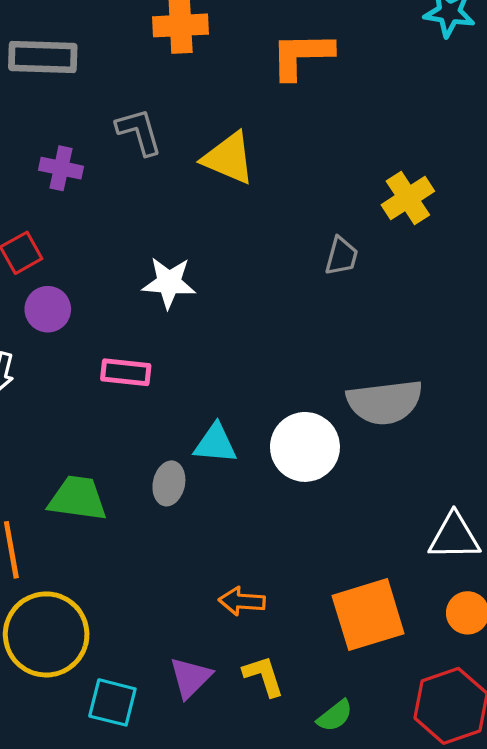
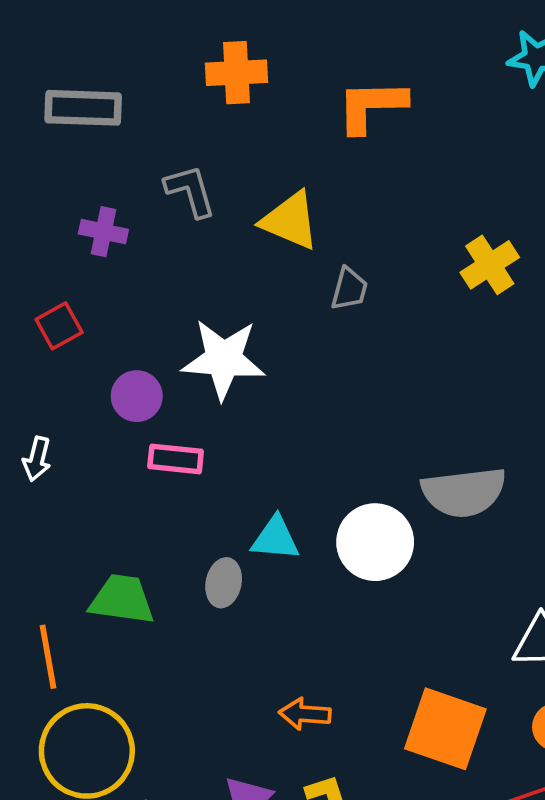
gray trapezoid: (341, 256) -> (349, 289), moved
white star: (169, 283) -> (224, 359), size x1.4
purple circle: (48, 309) -> (137, 396), moved
orange square: (368, 615) -> (445, 729), turned 36

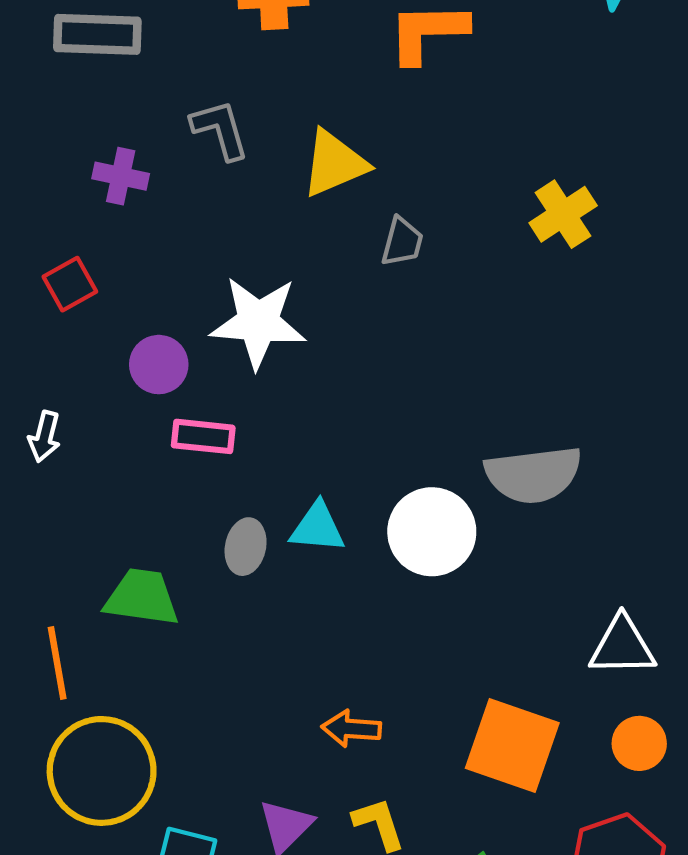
yellow triangle: (290, 221) -> (334, 163), turned -46
gray ellipse: (224, 583) -> (246, 547), moved

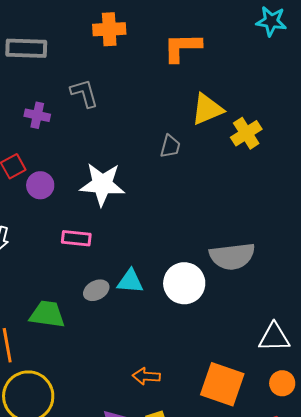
yellow triangle: (334, 163) -> (207, 109), moved
purple circle: (159, 365) -> (40, 185), moved
gray ellipse: (246, 547) -> (96, 290), turned 50

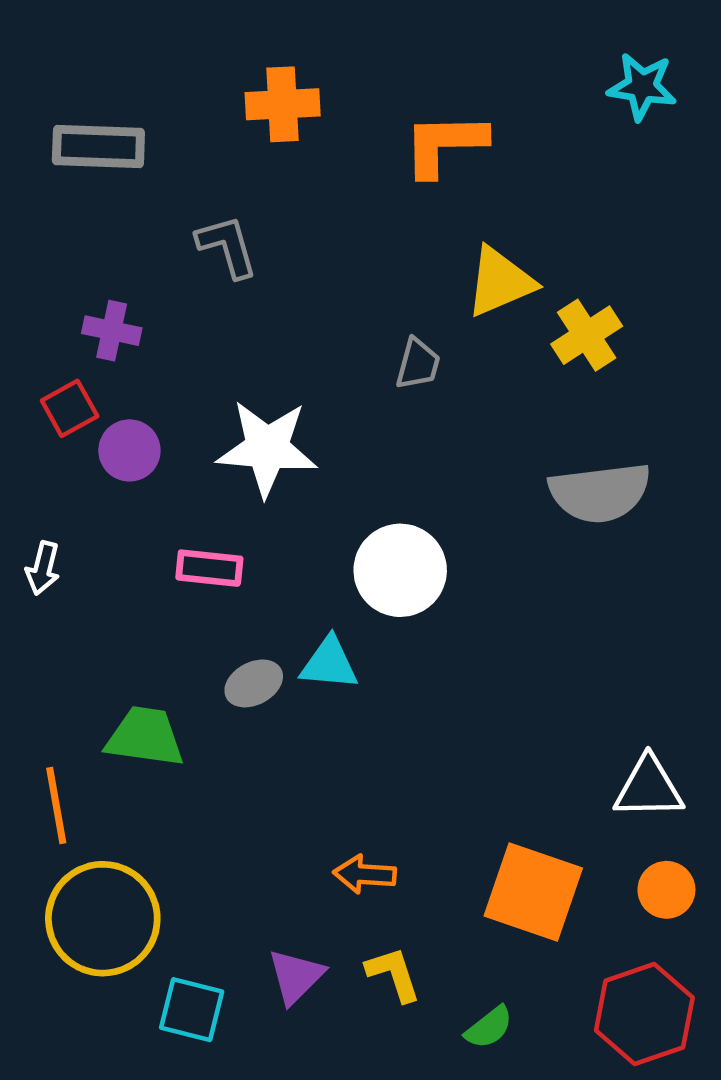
purple cross: (37, 115) -> (112, 331), moved
gray semicircle: (232, 256) -> (600, 493), moved
white circle: (184, 283) -> (400, 570), moved

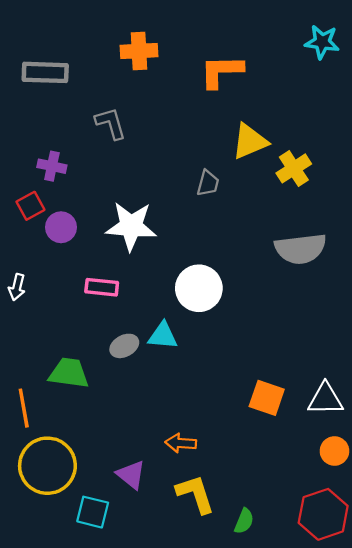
orange square: (533, 892) -> (267, 398), moved, size x0.7
yellow L-shape: (394, 974) -> (195, 494), size x1.4
purple triangle: (296, 976) -> (131, 475), moved, turned -36
green semicircle: (489, 1027) -> (244, 521), turned -30

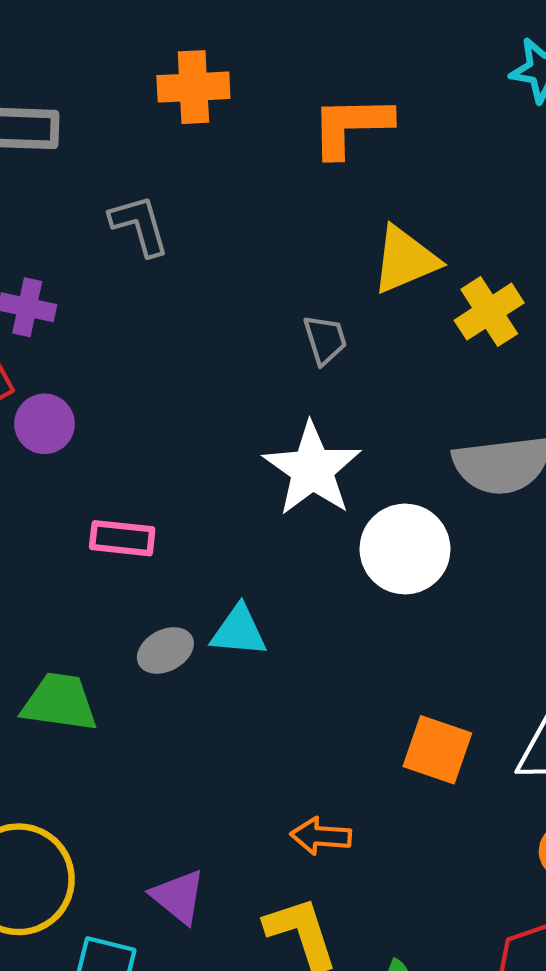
gray trapezoid: (208, 183) -> (325, 340), turned -32
white star: (131, 226) -> (312, 469), moved, turned 30
white circle: (199, 288) -> (405, 549), moved
orange arrow: (181, 443) -> (321, 836), moved

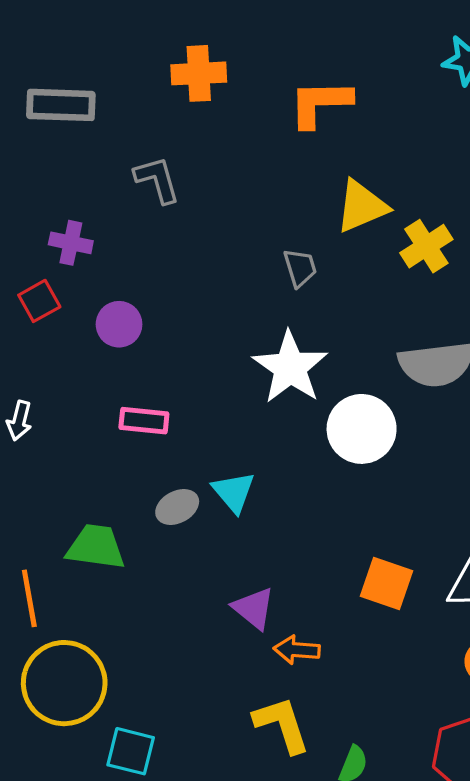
purple circle: (45, 424) -> (119, 324), moved
cyan triangle: (239, 631) -> (234, 492), turned 45
purple triangle: (178, 897) -> (254, 608), moved

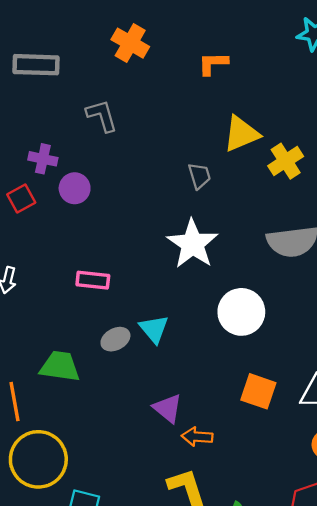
orange cross: (199, 73) -> (130, 43), turned 33
orange L-shape: (320, 103) -> (213, 63), size x0.7
purple circle: (119, 324) -> (75, 188), moved
white circle: (362, 429) -> (241, 312), moved

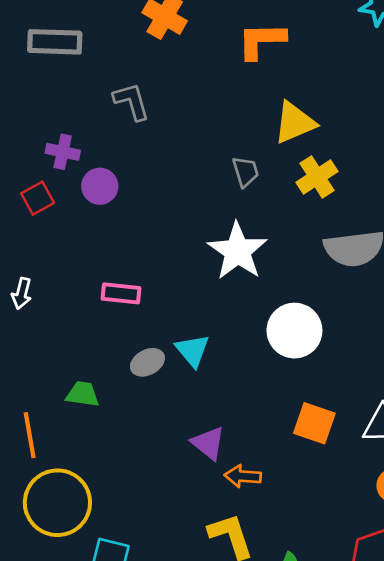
orange L-shape: (213, 63) -> (261, 41), size x1.4
yellow cross: (286, 161) -> (317, 177), moved
green trapezoid: (60, 366) -> (83, 394), size x0.7

